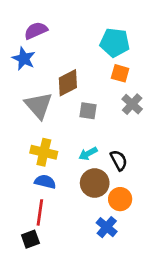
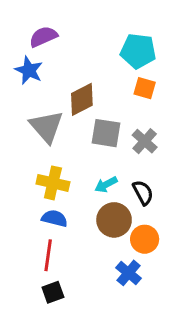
gray cross: (132, 104) -> (145, 141), moved
gray square: (88, 111) -> (106, 133), size x1.4
black square: (30, 239) -> (53, 292), moved

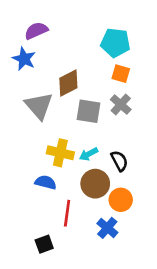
gray cross: (145, 141) -> (121, 104), moved
yellow cross: (53, 183) -> (60, 153), moved
red line: (48, 255) -> (67, 213), moved

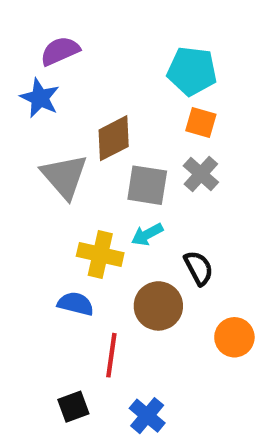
cyan arrow: (89, 154) -> (147, 234), moved
orange circle: (121, 200) -> (234, 337), moved
blue cross: (107, 228) -> (147, 416), moved

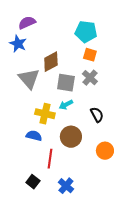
black semicircle: (199, 268) -> (97, 115), moved
black square: (73, 407) -> (33, 182), turned -32

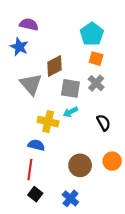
purple semicircle: (27, 23) -> (29, 24), turned 36
cyan pentagon: (86, 32) -> (92, 34), turned 30
brown circle: (71, 137) -> (80, 165), moved
red line: (50, 159) -> (30, 170), moved

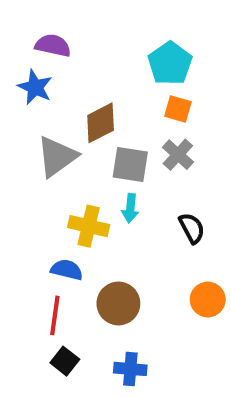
gray triangle: (31, 84) -> (57, 157), turned 35
cyan arrow: (70, 112) -> (130, 208), turned -56
brown circle: (80, 165) -> (118, 303), moved
blue cross: (70, 198) -> (130, 369), turned -35

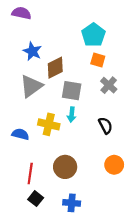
purple semicircle: (53, 45) -> (21, 13), moved
blue star: (35, 87) -> (32, 51), moved
gray cross: (178, 155) -> (109, 85), moved
blue semicircle: (67, 270) -> (20, 134), moved

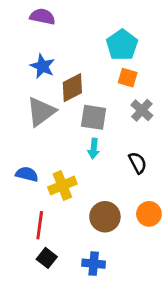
purple semicircle: (21, 13) -> (42, 17), moved
yellow cross: (49, 124) -> (62, 186), moved, turned -35
brown circle: (65, 167) -> (105, 217), moved

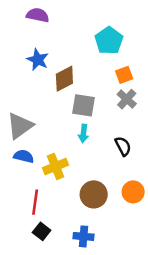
orange square: (128, 78) -> (124, 75), moved, turned -36
gray triangle: (41, 112) -> (20, 126), moved

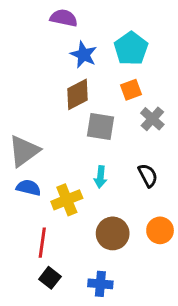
purple semicircle: (38, 15) -> (64, 18), moved
blue star: (38, 60) -> (84, 55), moved
orange square: (124, 75) -> (131, 90), moved
cyan arrow: (83, 133) -> (100, 177), moved

